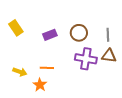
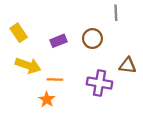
gray line: (108, 35) -> (116, 13), moved
purple cross: (86, 59) -> (99, 83), moved
yellow arrow: (20, 72) -> (28, 65), moved, size x1.5

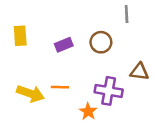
yellow rectangle: (19, 33) -> (20, 36), turned 30
yellow arrow: (28, 65) -> (30, 94), moved
orange star: (47, 99) -> (88, 111), moved

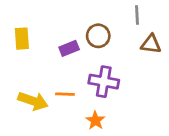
brown circle: (101, 42) -> (98, 36), moved
brown triangle: (139, 72) -> (151, 44), moved
purple cross: (109, 91) -> (104, 82), moved

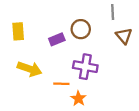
brown triangle: (151, 44) -> (124, 36), turned 42
orange line: (65, 94) -> (61, 84), moved
yellow arrow: (33, 101) -> (30, 69), moved

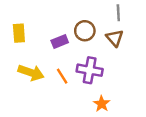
brown triangle: (124, 36) -> (115, 38), moved
orange line: (61, 84) -> (62, 76), moved, turned 56
orange star: (78, 98) -> (102, 104), moved

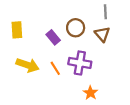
purple rectangle: (60, 42) -> (53, 37), turned 72

